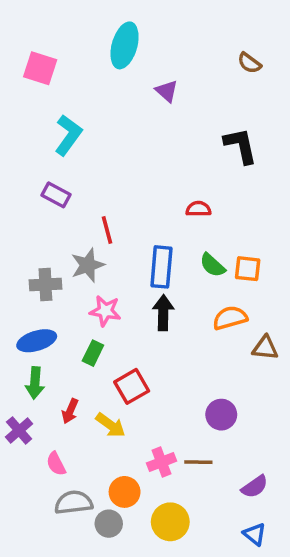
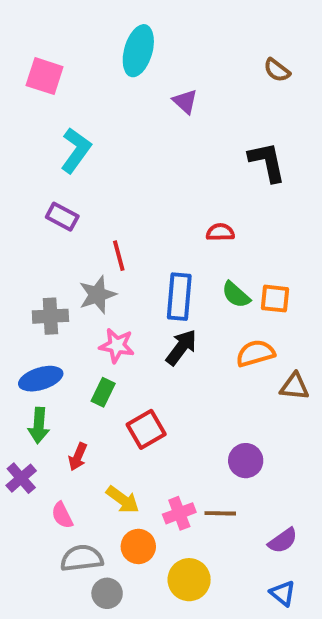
black arrow: (163, 313) -> (181, 347), turned 36
yellow arrow: (110, 425) -> (123, 500), moved
gray circle: (109, 524) -> (107, 593), moved

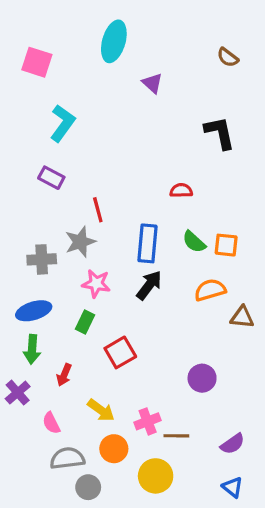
brown line: (220, 513) -> (176, 436), moved

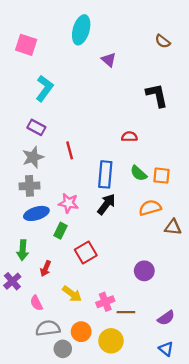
gray star: (80, 242) -> (33, 157), moved
blue ellipse: (34, 311) -> (36, 213), moved
orange circle: (114, 449) -> (81, 332), moved

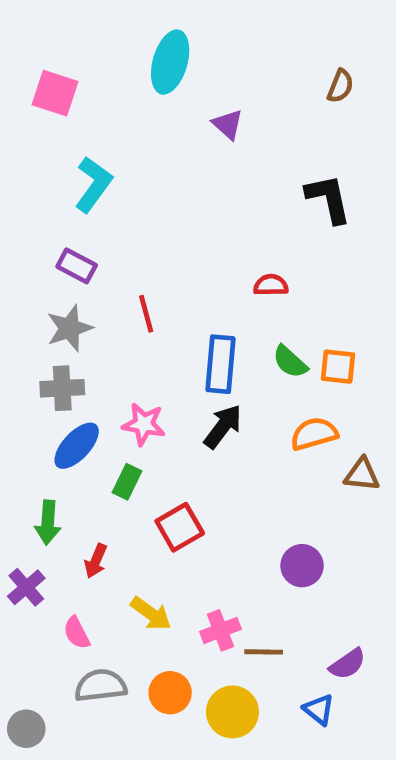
brown semicircle: (163, 41) -> (340, 86), turned -105
blue ellipse: (36, 213) -> (77, 446), turned -30
gray circle: (63, 349) -> (26, 729), moved
blue triangle: (166, 349) -> (319, 710), moved

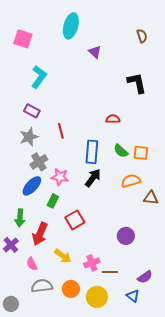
brown semicircle: (340, 86) -> (142, 36), turned -40
gray cross: (62, 388) -> (39, 162), moved, turned -30
red arrow: (96, 561) -> (40, 234), size x1.6

